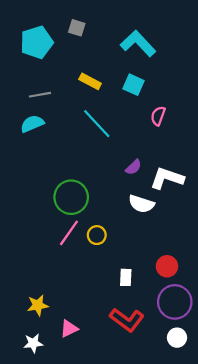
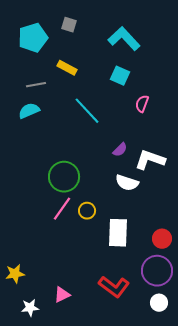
yellow rectangle: (90, 81) -> (67, 68), moved
red circle: (167, 266) -> (162, 239), moved
white rectangle: (126, 277) -> (118, 233), moved, size x1.8
yellow star: (38, 305) -> (15, 274), moved

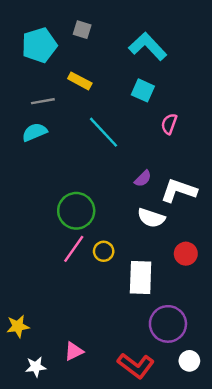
red circle: (162, 239) -> (186, 254), moved
purple circle: (157, 271) -> (168, 324), moved
red L-shape: (114, 287) -> (136, 366), moved

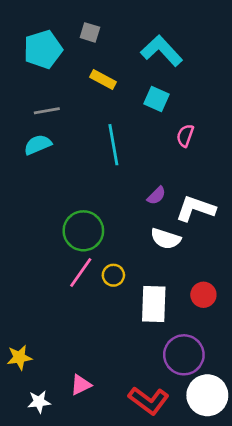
yellow rectangle: (80, 81) -> (103, 79), moved
cyan line: (104, 132) -> (113, 145), turned 33
red circle: (186, 254) -> (203, 295), moved
white circle: (189, 361) -> (207, 395), size x1.8

